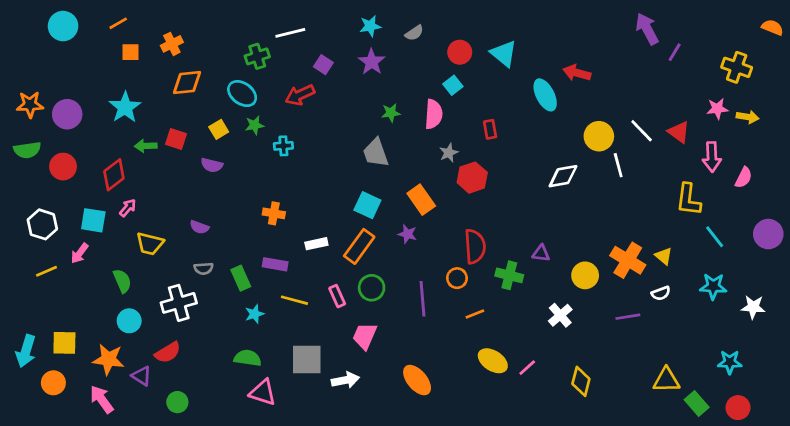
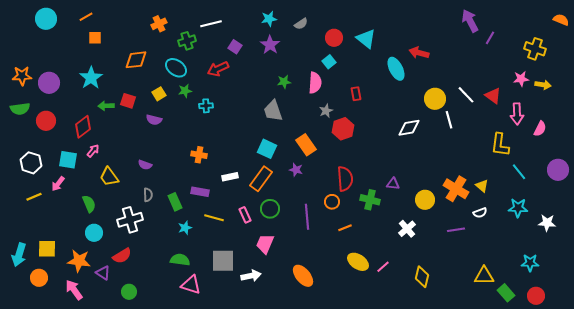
orange cross: (172, 44) -> (159, 24), moved
yellow trapezoid: (150, 244) -> (109, 177), turned 40
gray semicircle: (204, 268) -> (148, 195), turned -88

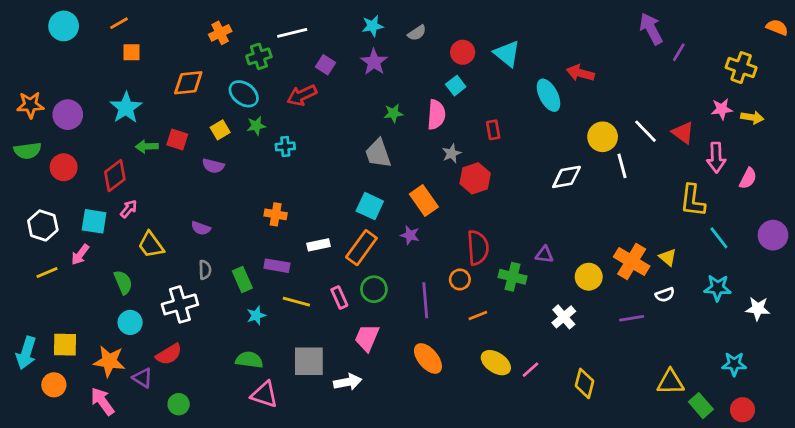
orange ellipse: (303, 276) -> (428, 358), moved

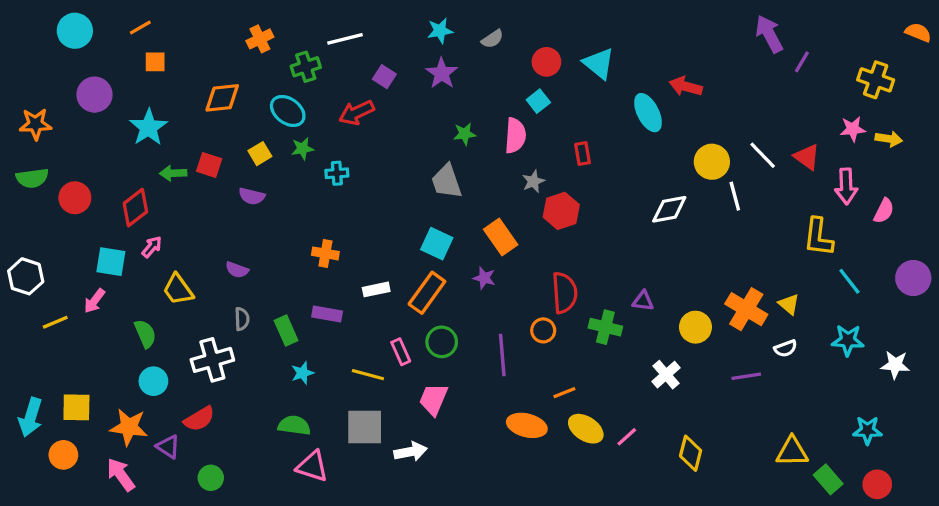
purple circle: (68, 115) -> (94, 95), moved
white hexagon: (43, 225) -> (26, 276), moved
yellow line: (296, 302) -> (368, 375), moved
orange line: (478, 316) -> (564, 393), moved
orange ellipse: (428, 358) -> (527, 425), moved, turned -36

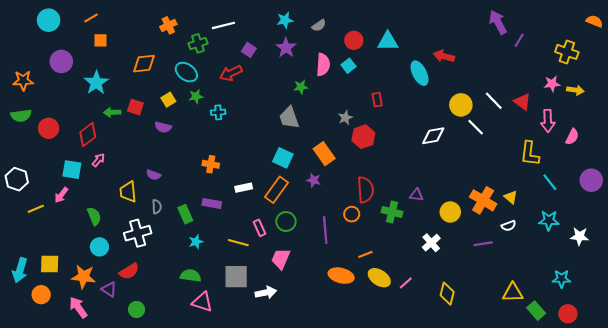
cyan triangle: (599, 63) -> (388, 41), turned -40
pink semicircle: (515, 136) -> (323, 65), moved
white line: (735, 196) -> (476, 127), turned -30
yellow trapezoid: (178, 289) -> (128, 192), moved, turned 30

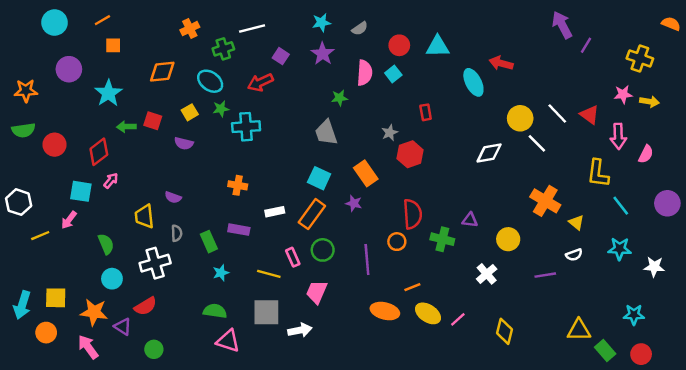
cyan cross: (218, 112) -> (246, 127), size x1.6
orange cross: (483, 200) -> (545, 201), moved

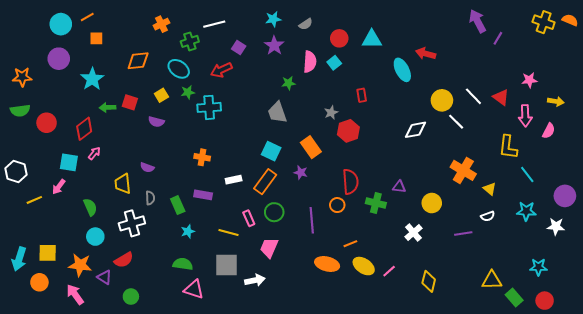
cyan circle: (55, 23) -> (61, 24), moved
yellow cross: (640, 58) -> (544, 22), moved
yellow arrow: (649, 102) -> (556, 101), moved
purple circle: (667, 203) -> (565, 196), moved

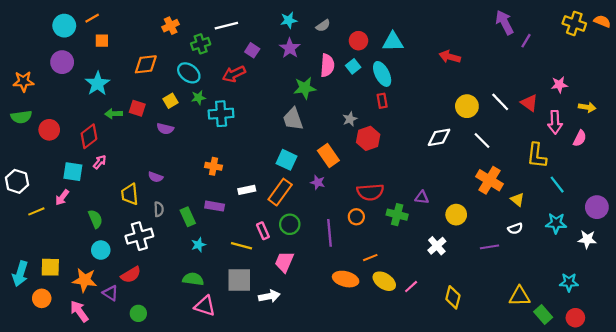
cyan ellipse: (402, 70) -> (382, 74), moved
green star: (288, 83) -> (305, 88), size x1.5
white line: (456, 122) -> (482, 141), moved
red semicircle: (350, 182) -> (370, 192), turned 90

